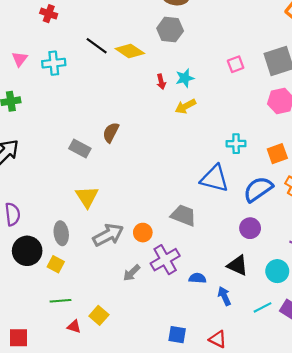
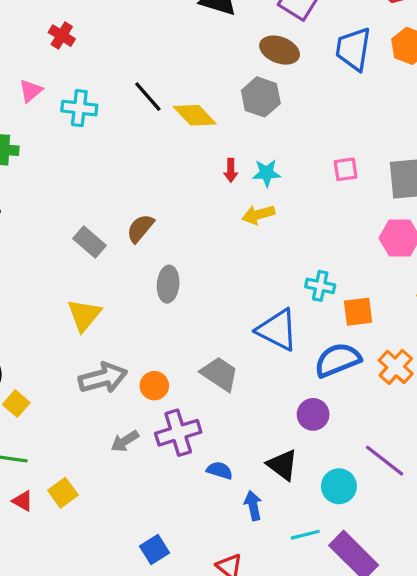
red cross: (49, 14) -> (62, 36), moved
orange square: (277, 154) -> (358, 312), moved
gray ellipse: (61, 233) -> (168, 284), moved
blue square: (177, 335) -> (154, 549), moved, turned 36

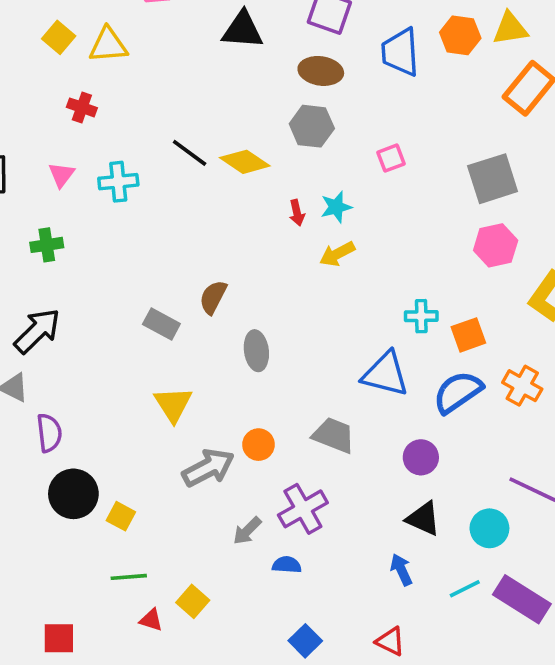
pink square: (346, 169) -> (391, 158), moved
orange circle: (154, 386) -> (259, 445), moved
purple circle: (313, 414) -> (421, 457), moved
blue semicircle: (220, 470) -> (287, 565), moved

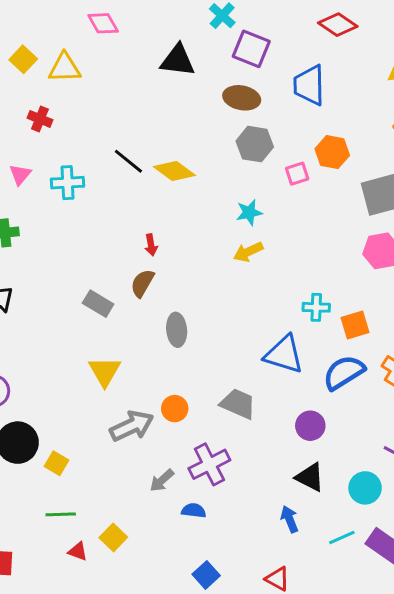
orange hexagon: (460, 35) -> (332, 152), moved
gray hexagon: (312, 126) -> (255, 144), moved
red arrow: (297, 213) -> (151, 245), moved

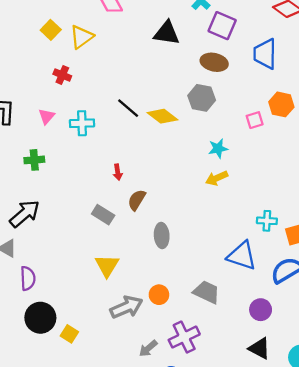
yellow triangle: (65, 68) -> (82, 37), turned -35
gray hexagon: (255, 144) -> (202, 98), moved
red arrow: (151, 245) -> (118, 172), moved

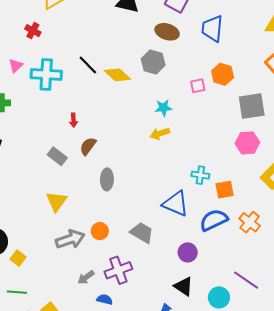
cyan cross: (82, 123) -> (46, 74), size x1.4

